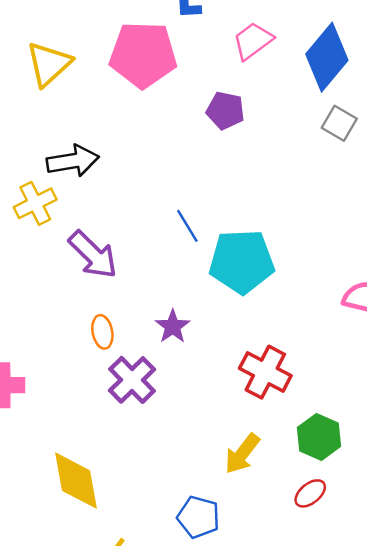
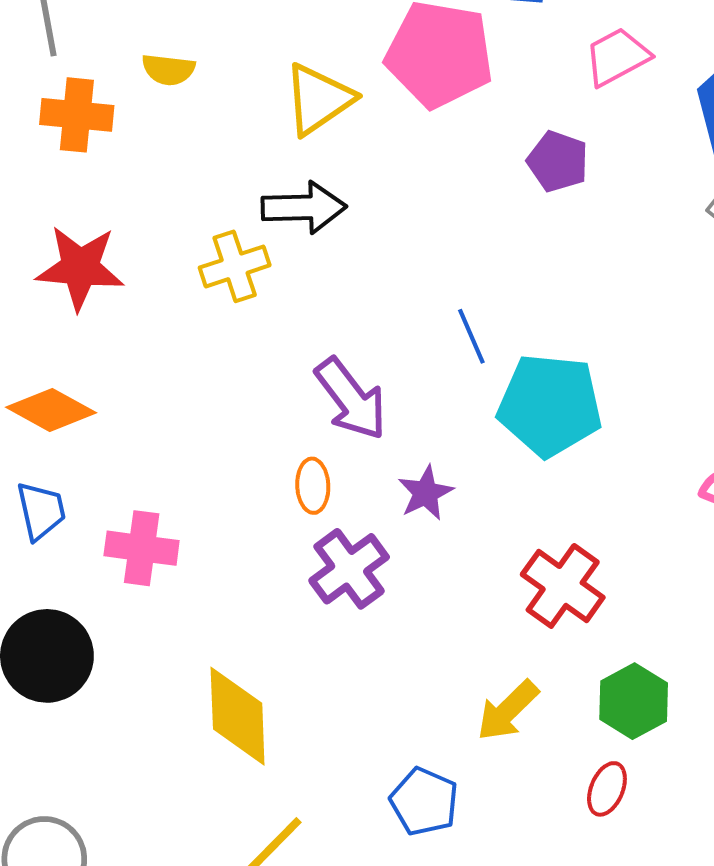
yellow triangle: (49, 64) -> (318, 99), moved
purple arrow: (93, 255) -> (351, 399), moved
red ellipse: (310, 493) -> (607, 789), turned -36

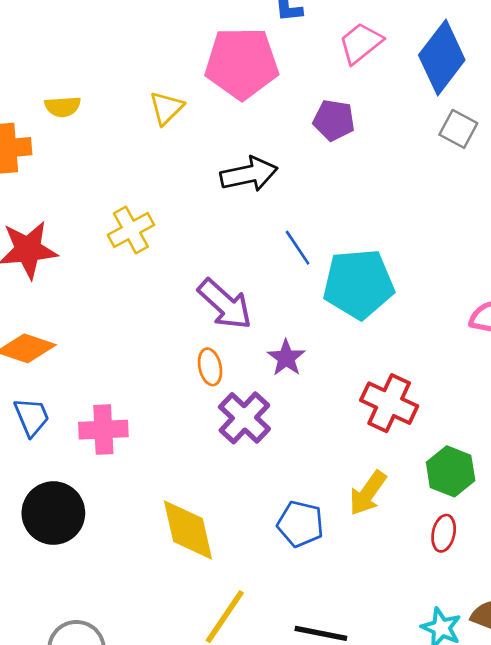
yellow triangle: (318, 99) -> (166, 108), size x0.7
black arrow: (304, 207) -> (249, 174), moved
blue pentagon: (424, 802) -> (300, 524), moved

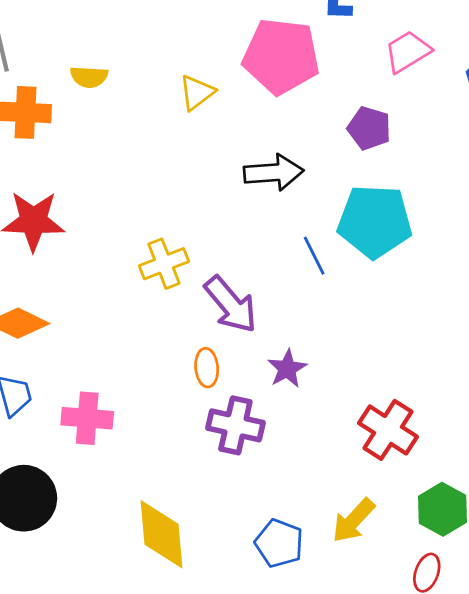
yellow cross: (131, 230) -> (164, 264), moved
cyan pentagon: (358, 284) -> (375, 221), moved
purple cross: (244, 418) -> (235, 425), turned -38

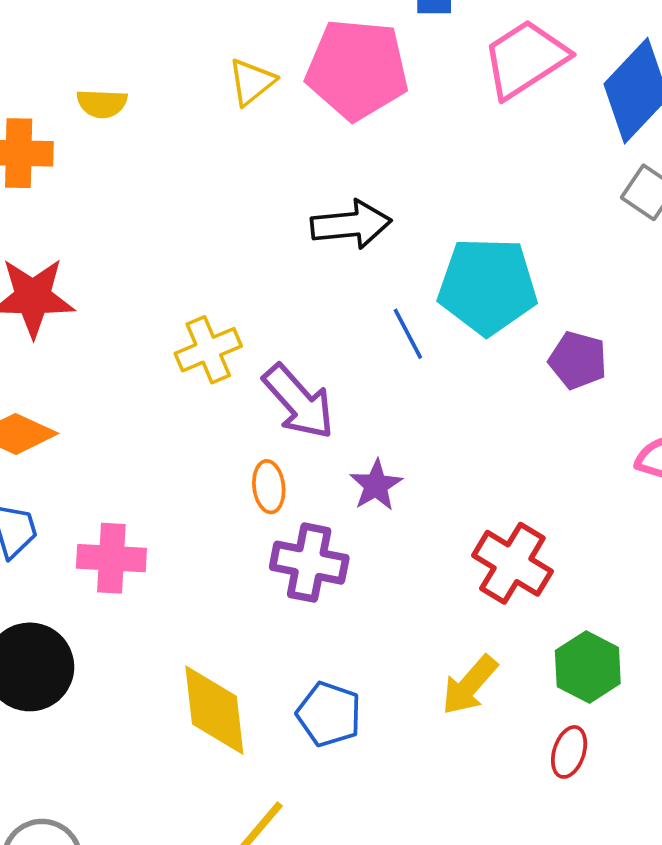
pink trapezoid: (408, 52) -> (525, 59), size x1.4
yellow triangle: (197, 93) -> (252, 82), moved
purple pentagon: (369, 128) -> (578, 360), moved
blue pentagon: (279, 543) -> (329, 714), moved

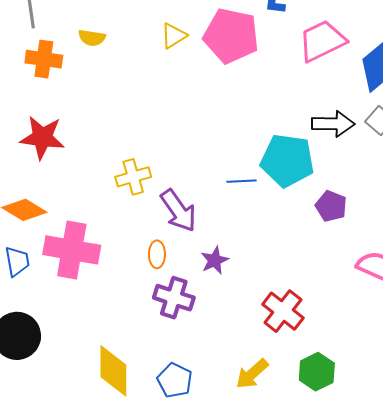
black arrow: (351, 225) -> (333, 124), moved
blue line: (408, 334) -> (241, 181), turned -72
pink cross: (111, 558) -> (72, 250), moved, size x1.5

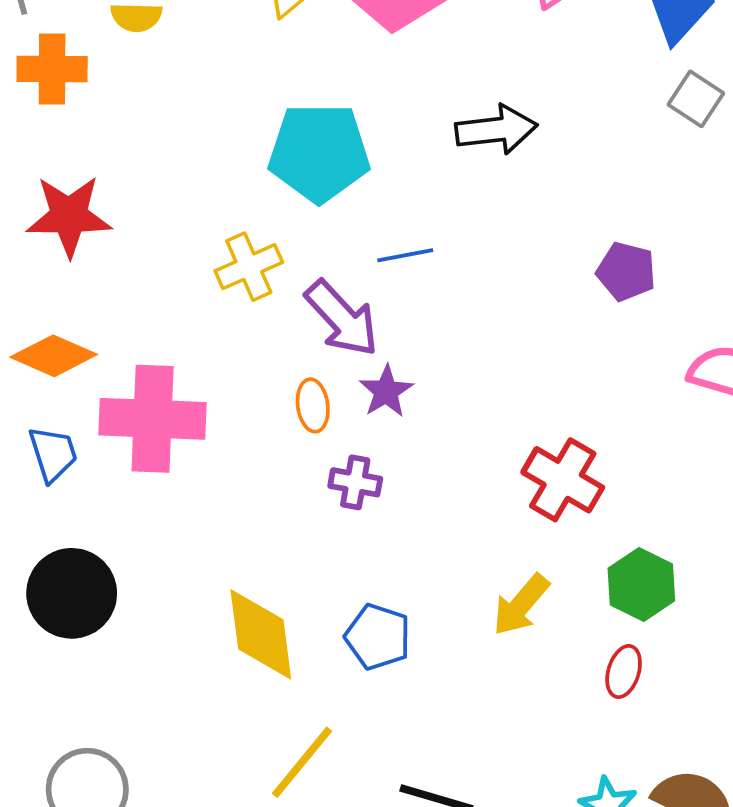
black arrow: (333, 124) -> (496, 130), moved
cyan pentagon: (287, 161) -> (319, 153), moved
blue line: (241, 181) -> (405, 255), moved
purple star: (215, 260) -> (386, 391), moved
purple cross: (174, 298) -> (355, 482), size x0.7

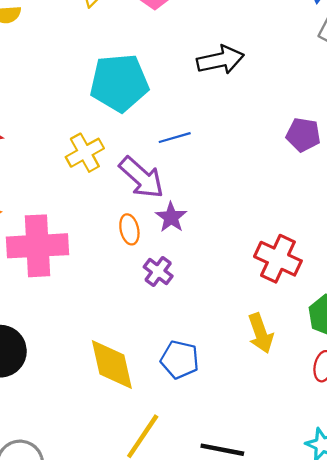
purple cross: (355, 482) -> (158, 272), turned 32
yellow arrow: (521, 605) -> (261, 333), turned -54

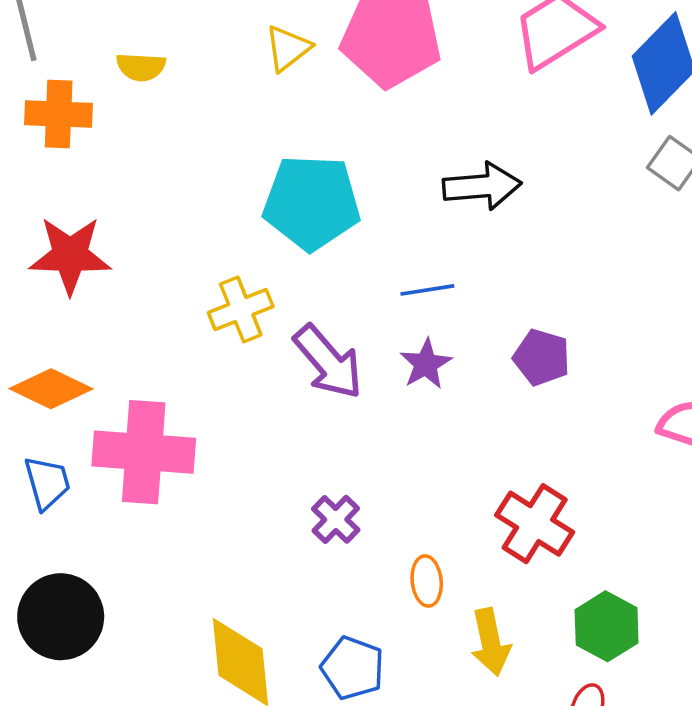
purple pentagon: (303, 135) -> (542, 357), moved
blue line: (175, 138) -> (427, 290), moved
purple star: (171, 217) -> (426, 364), moved
orange ellipse: (129, 229) -> (427, 581), moved

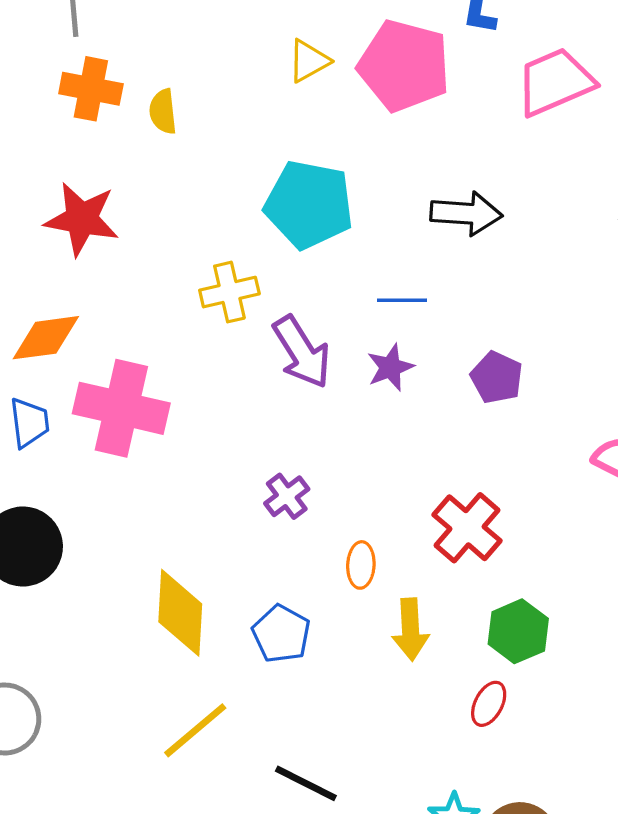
yellow semicircle: (141, 67) -> (163, 111), moved, turned 72
orange diamond: (51, 389) -> (46, 338), turned -42

